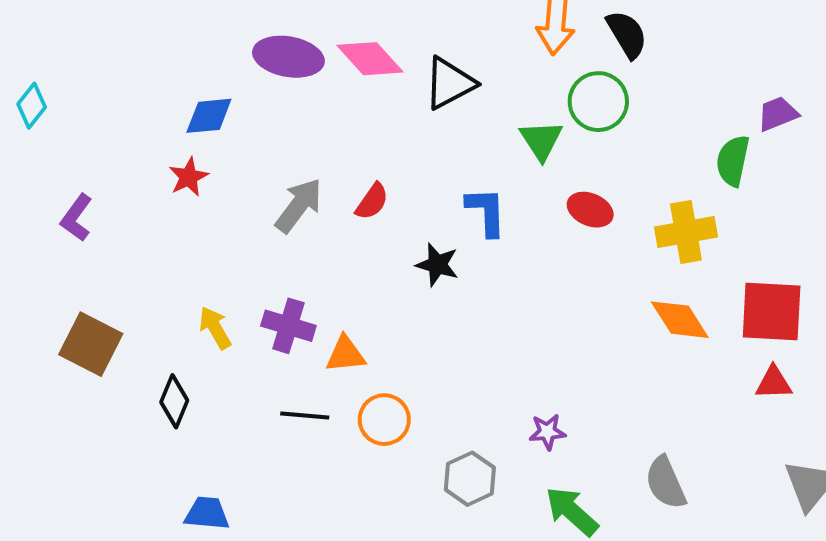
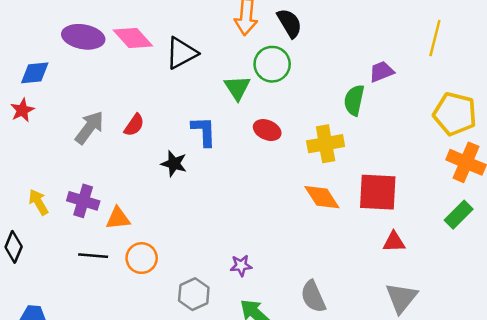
red triangle: (774, 383) -> (394, 242), moved

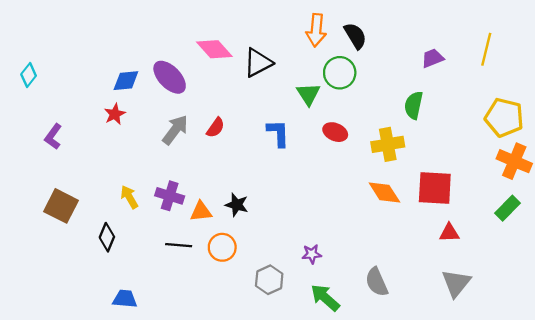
purple ellipse: (83, 37) -> (170, 77), moved, turned 36
purple trapezoid: (382, 72) -> (433, 58), moved
black star: (174, 164) -> (237, 205), moved

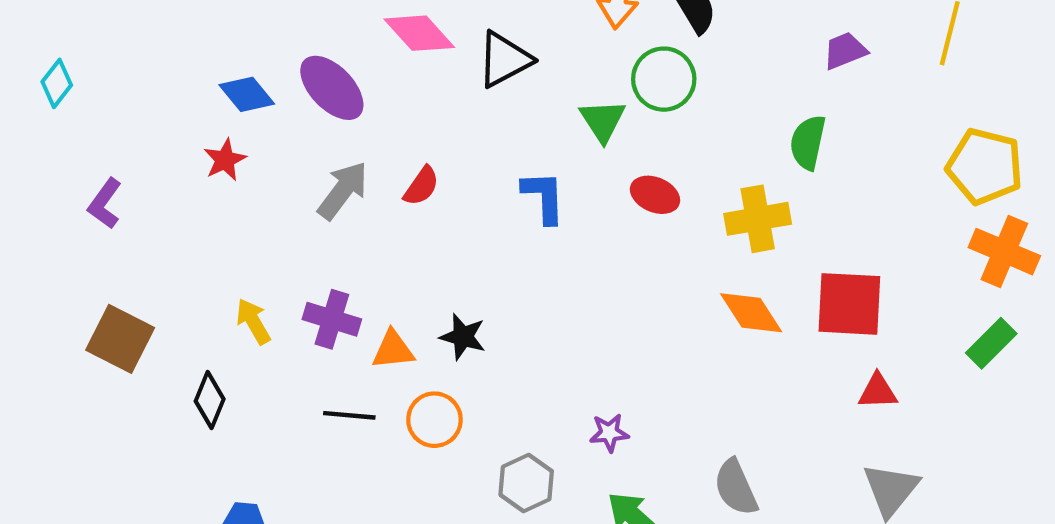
blue diamond: (126, 81) -> (247, 94), turned 56

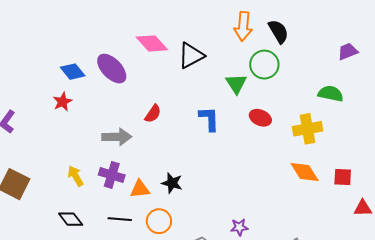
green semicircle: (808, 142) -> (331, 94), turned 90
gray arrow: (343, 190) -> (117, 137), moved, turned 52
red square: (849, 304) -> (343, 177), moved, size x0.6
black diamond: (210, 400) -> (71, 219), moved, turned -60

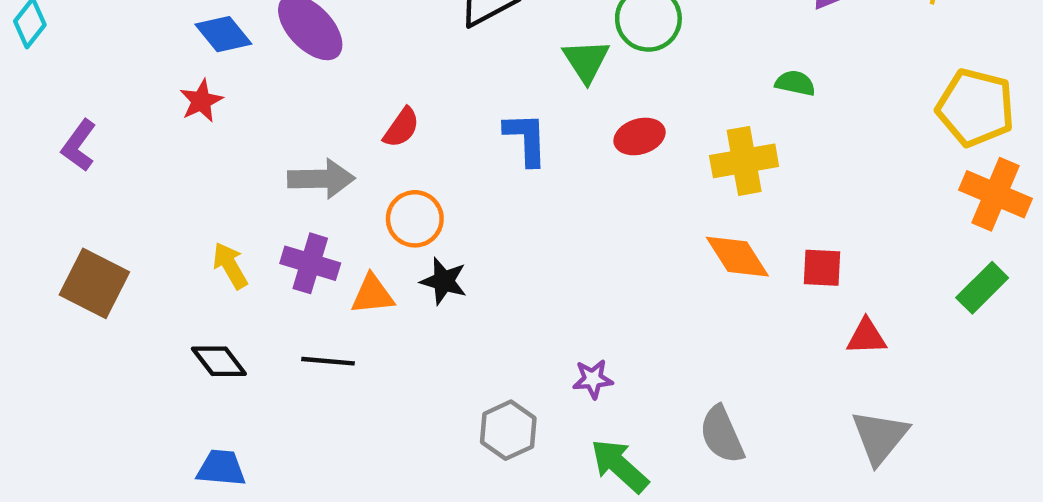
green semicircle: (331, 94) -> (795, 83), size x0.7
red ellipse: (260, 118) -> (640, 136), turned -40
orange circle: (159, 221) -> (415, 219), moved

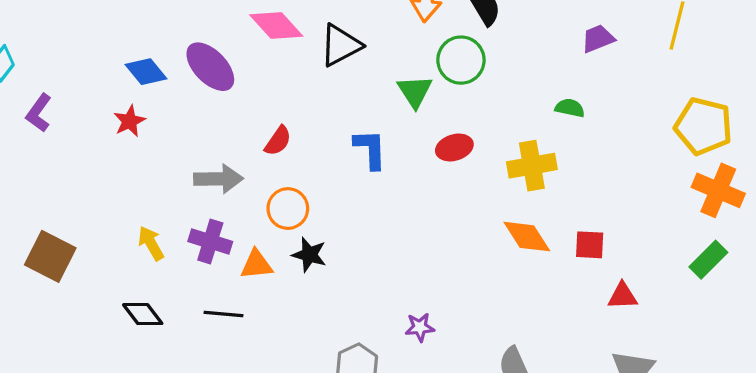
purple L-shape: (79, 145) -> (39, 113), moved

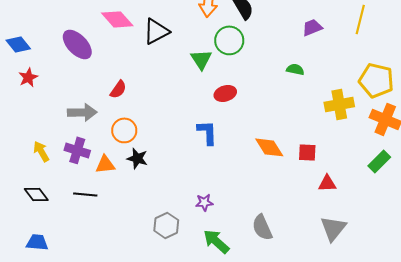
blue diamond: (146, 72) -> (18, 44), moved
blue L-shape: (370, 149) -> (207, 132), moved
yellow cross: (532, 166) -> (339, 104), moved

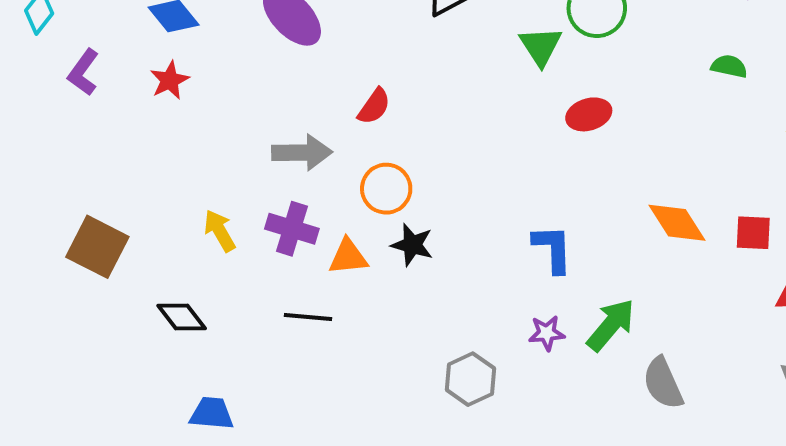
red star: (28, 77) -> (170, 80), moved
blue L-shape: (207, 132) -> (553, 249), moved
black diamond: (36, 194) -> (182, 317), moved
green arrow: (216, 241) -> (611, 325), moved, turned 88

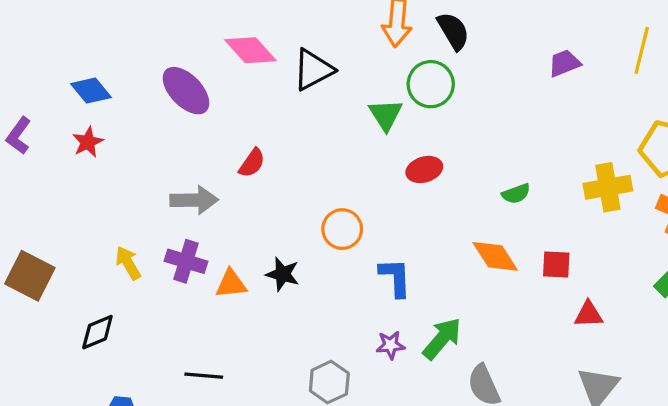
green semicircle: (729, 66) -> (516, 194), moved, turned 148
orange circle: (386, 189) -> (342, 229), moved
black diamond: (182, 317) -> (97, 332), turned -75
black line: (308, 317) -> (204, 376), moved

